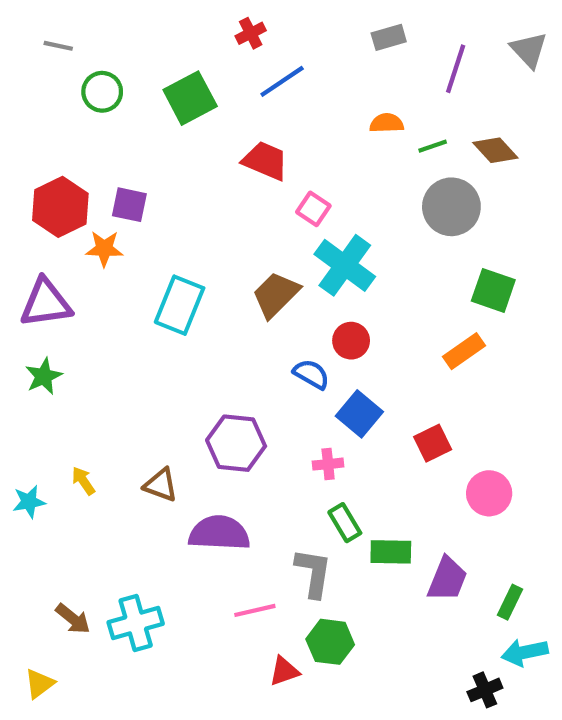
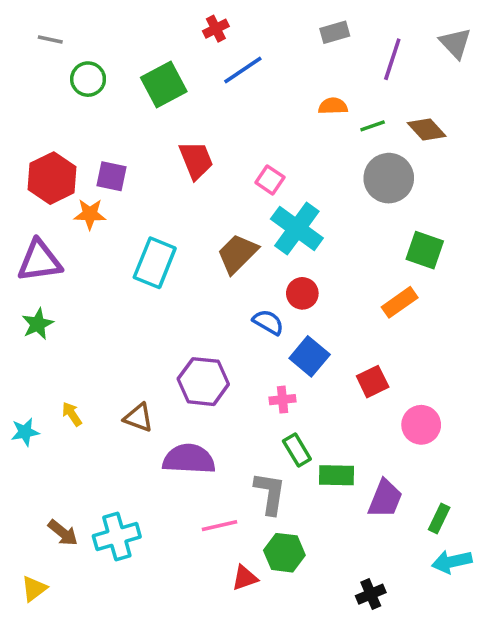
red trapezoid: (265, 161) -> (196, 160), moved, turned 45
black cross: (485, 690) -> (371, 594), moved

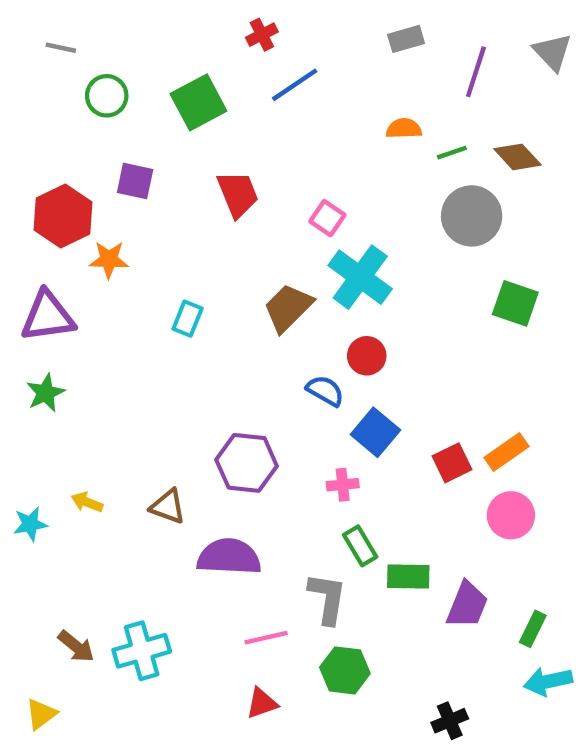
purple square: (111, 176) -> (135, 181), moved
cyan rectangle: (155, 263) -> (188, 319), size x0.6
orange rectangle: (400, 302) -> (507, 452), moved
yellow arrow: (72, 414) -> (87, 502), turned -35
red triangle: (245, 578) -> (262, 703), moved

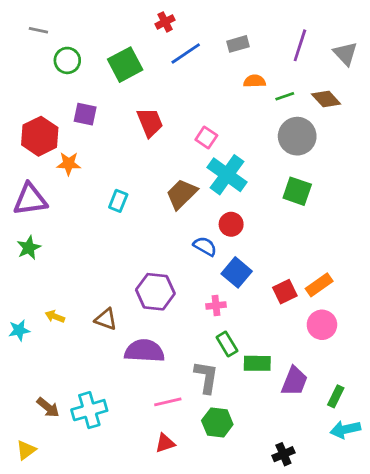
gray rectangle: (406, 39) -> (238, 44), moved
gray triangle: (552, 52) -> (345, 54), moved
green square: (515, 303) -> (297, 191), moved

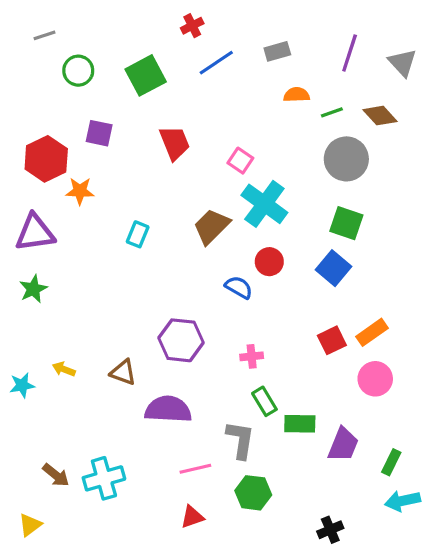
gray line: (38, 30) -> (45, 35), turned -30
blue square: (237, 272) -> (333, 268), moved

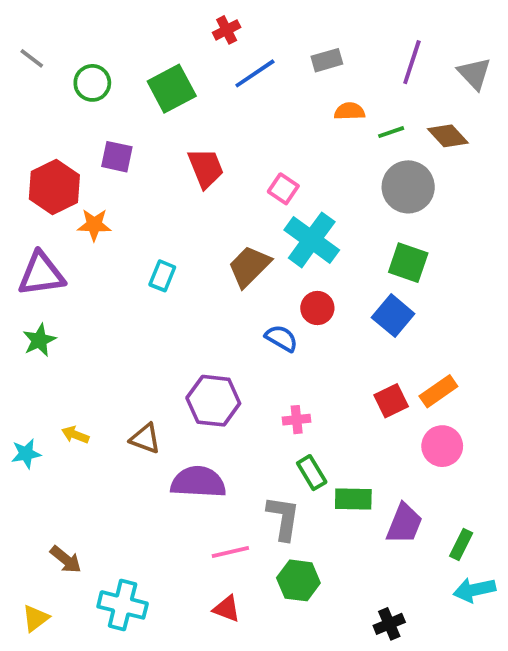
gray line: (45, 35) -> (32, 58), moved, turned 55
cyan cross: (104, 478) -> (123, 605), moved, turned 30
red triangle: (192, 517) -> (227, 609), turned 40

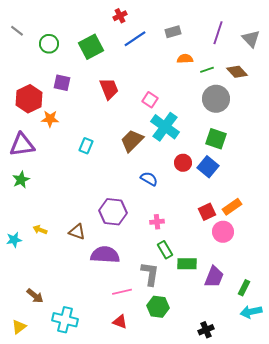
red circle: (317, 308) -> (183, 163), moved
pink circle: (442, 446) -> (223, 232), moved

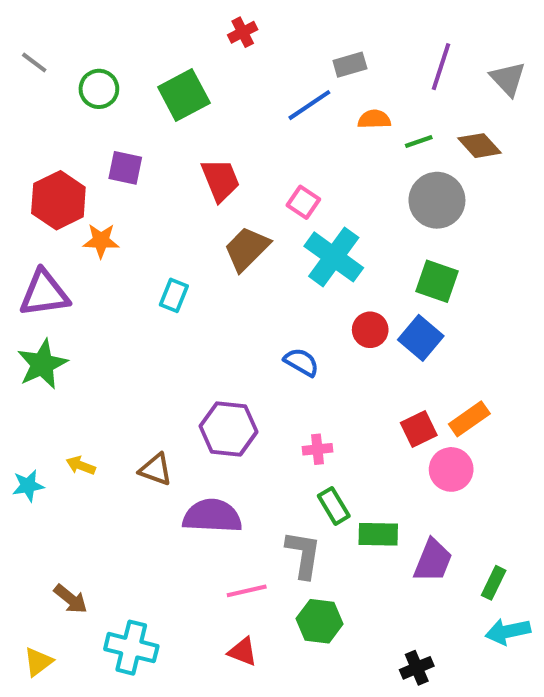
blue line: (135, 39) -> (309, 105), moved
brown trapezoid: (132, 141) -> (247, 249), moved
green star: (21, 180) -> (42, 364), size x1.4

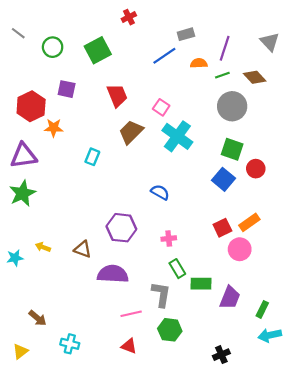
purple line: (441, 67) -> (225, 48), moved
red circle: (370, 330) -> (256, 169), moved
cyan cross: (131, 648) -> (70, 344), size x0.7

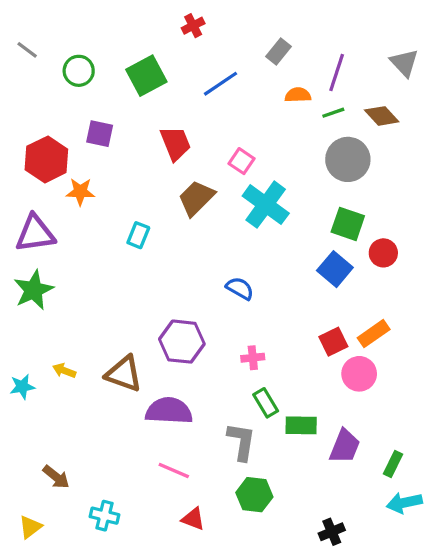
gray rectangle: (186, 34) -> (279, 51), turned -35
blue line: (164, 56) -> (221, 84), moved
brown triangle: (83, 249) -> (124, 374), size x1.4
pink line: (131, 314) -> (174, 471), moved, turned 36

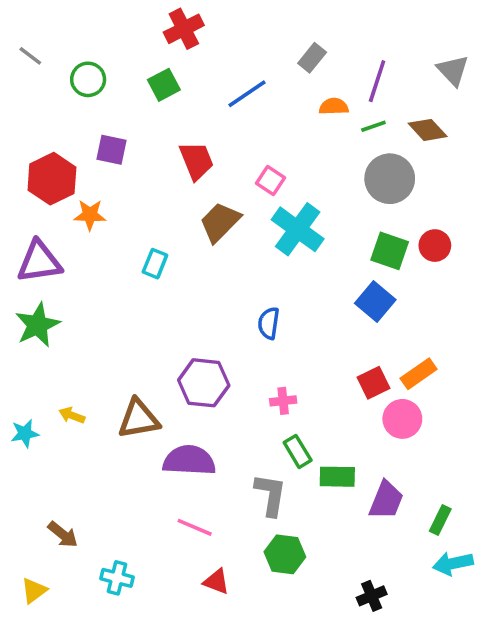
red cross: (193, 26) -> (184, 29), moved, size x1.5
green square: (146, 76) -> (164, 85), size x0.7
red circle: (383, 253) -> (435, 246), moved
blue semicircle: (240, 288) -> (269, 323), turned -112
brown triangle: (124, 374) -> (139, 419), turned -30

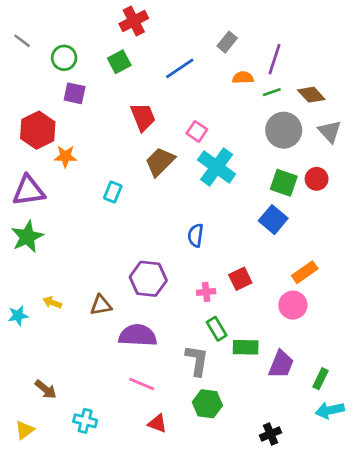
gray triangle: (453, 70) -> (330, 131), moved
purple square: (112, 150) -> (75, 93), moved
red square: (373, 383) -> (240, 279), moved
brown triangle: (139, 419) -> (101, 305), size x0.7

